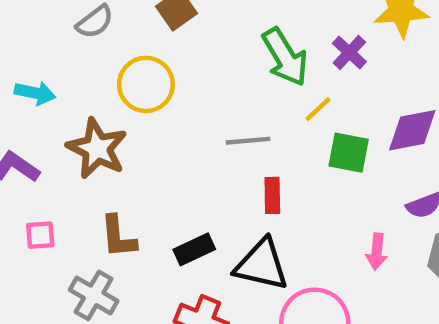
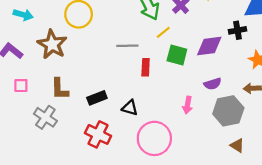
red rectangle: (272, 195) -> (146, 67), moved
black triangle: (262, 265) -> (130, 108), size x0.6

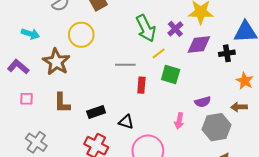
purple diamond: (209, 46) -> (199, 45), moved
gray cross: (45, 117) -> (36, 142), moved

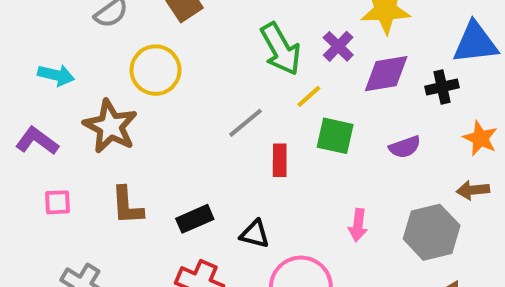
gray line: (125, 65) -> (246, 123), turned -36
purple semicircle: (203, 102) -> (405, 147), moved

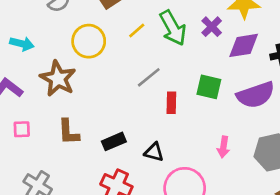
yellow line: (309, 96) -> (137, 31), moved
purple semicircle: (405, 147) -> (256, 95), size x1.8

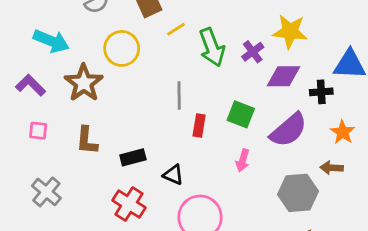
yellow line: (137, 31) -> (176, 29), moved
cyan arrow: (22, 44) -> (51, 41), size x1.4
gray line: (149, 77) -> (179, 95), turned -60
purple semicircle: (256, 95) -> (289, 130), turned -30
pink arrow: (223, 147) -> (243, 160), moved

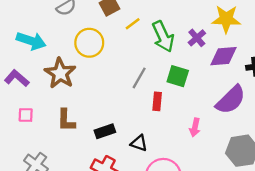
gray line: (179, 95) -> (139, 78), turned 35
green square: (241, 114) -> (178, 76), moved

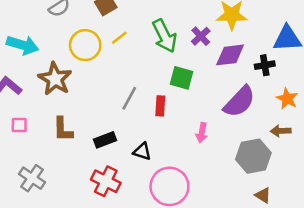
yellow line: (133, 24) -> (119, 38), moved
gray line: (139, 78) -> (129, 98), moved

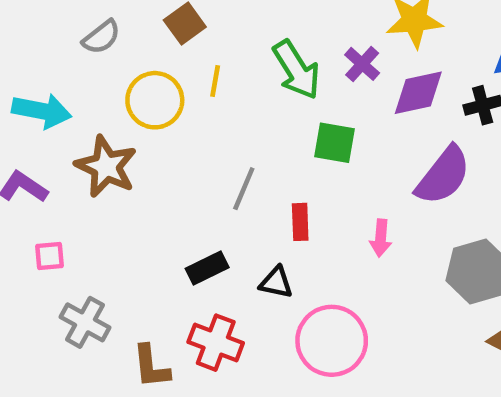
yellow line: (119, 38) -> (215, 81), turned -36
red rectangle: (160, 106) -> (300, 222), moved
brown L-shape: (63, 129) -> (151, 367), moved
gray cross: (32, 178) -> (85, 322), moved

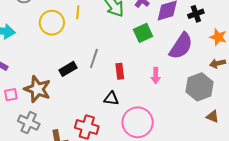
green square: (335, 143) -> (143, 33), moved, turned -30
brown star: (106, 167) -> (37, 89), moved
black rectangle: (207, 268) -> (68, 69), moved

